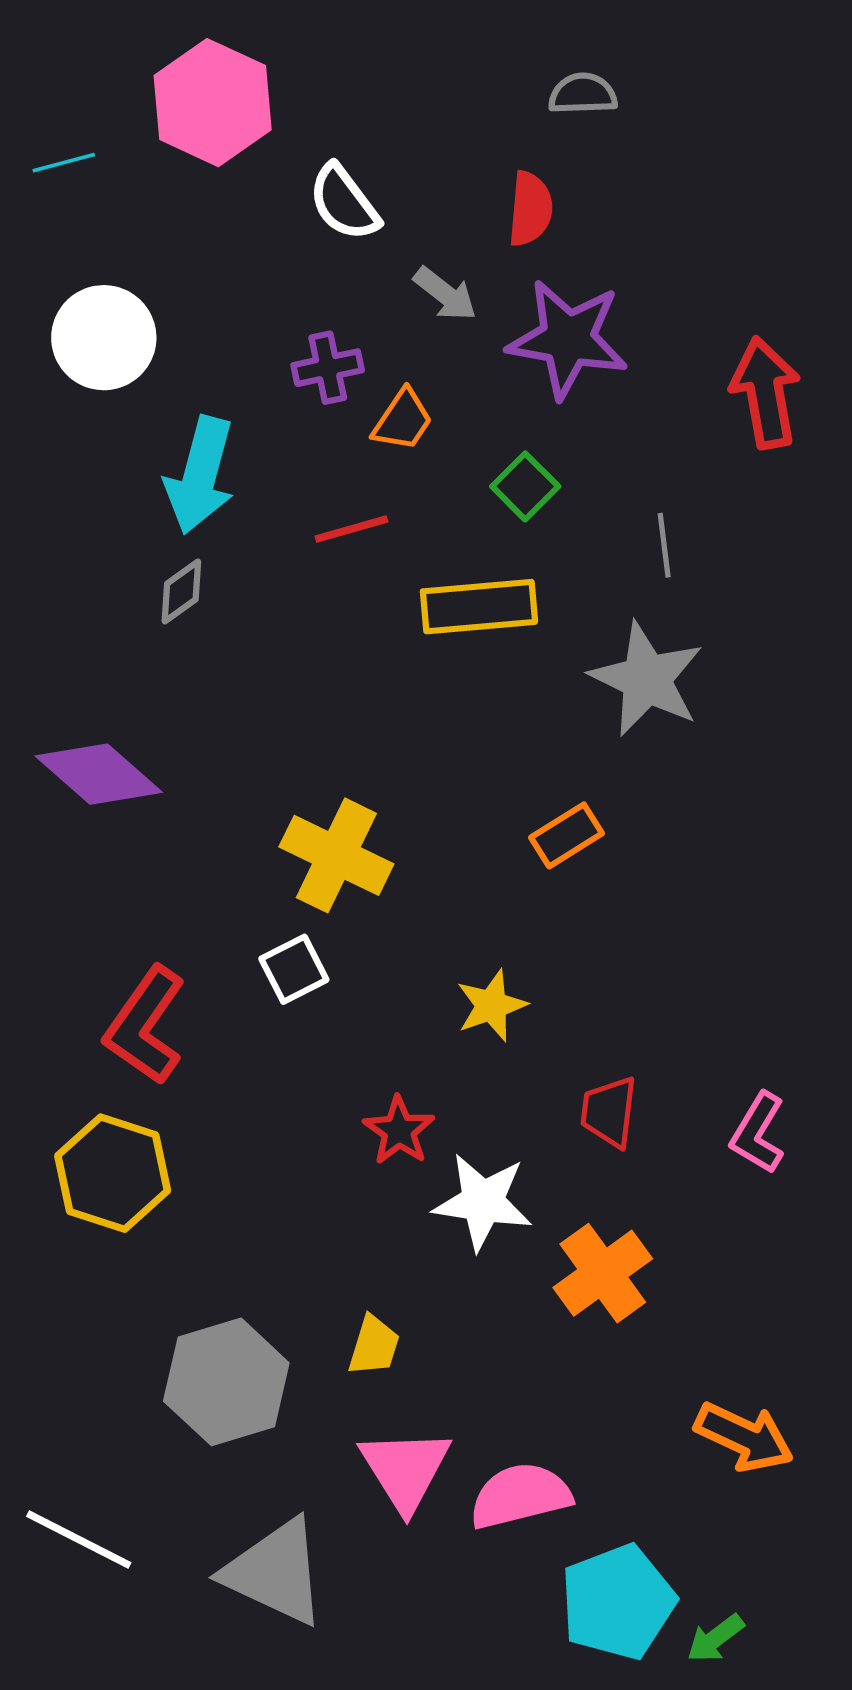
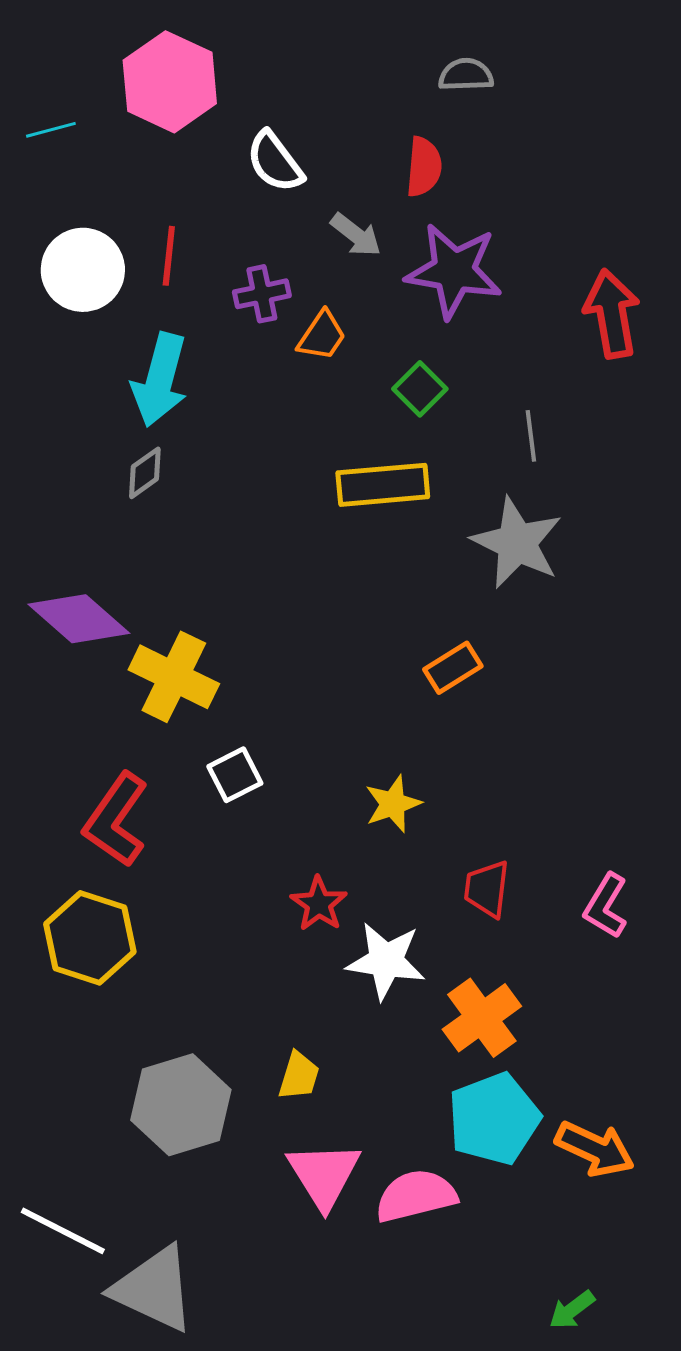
red line: (351, 529) -> (169, 256), moved, turned -68
yellow cross: (336, 855) -> (174, 677), moved
gray triangle: (275, 1572) -> (154, 1289), moved
cyan pentagon: (618, 1602) -> (494, 1119), moved

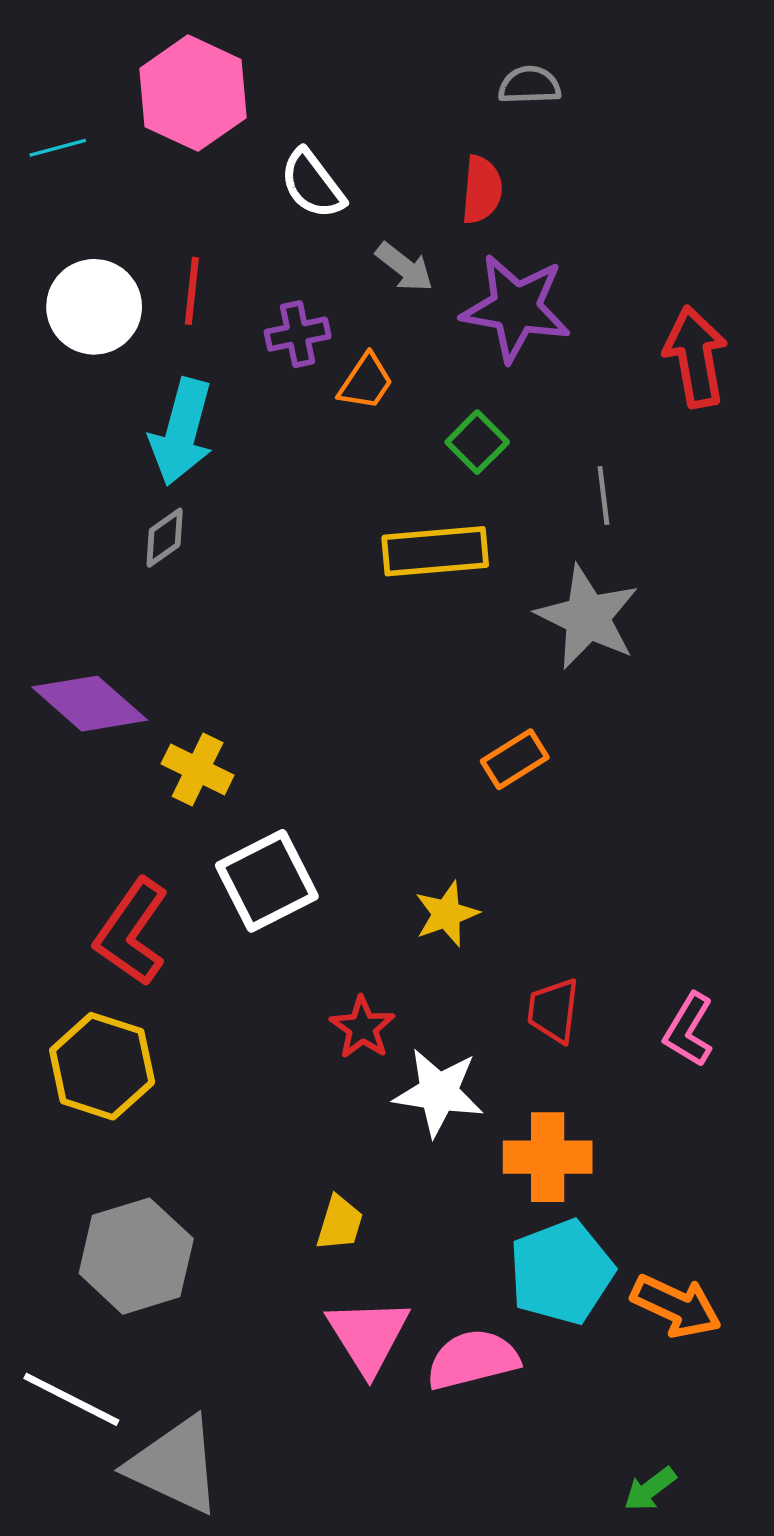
yellow cross: (174, 677) -> (198, 770), size x0.7
white square: (235, 775) -> (267, 881), size x1.6
orange cross: (482, 1018) -> (548, 1157), turned 36
gray hexagon: (181, 1105) -> (136, 1256), moved

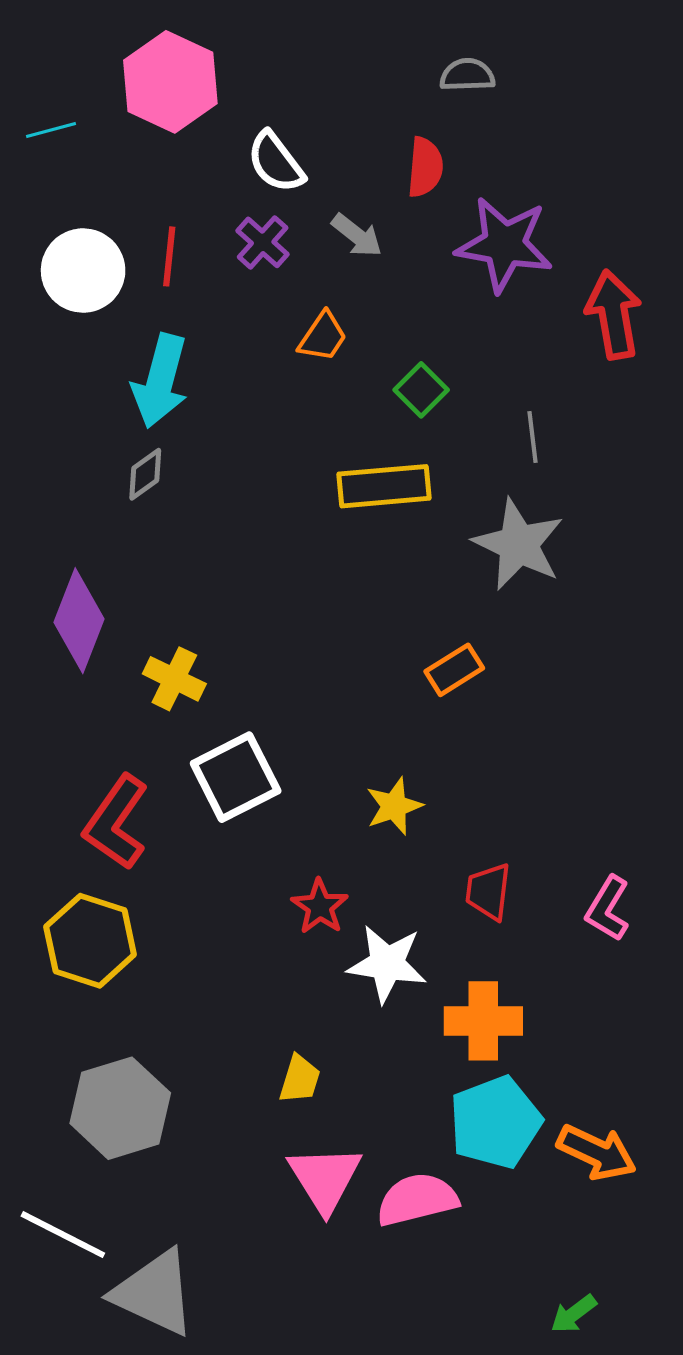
purple star: (516, 308) -> (504, 244), moved
purple cross: (298, 334) -> (263, 242), moved, turned -36
purple diamond: (90, 704) -> (79, 621), turned 70

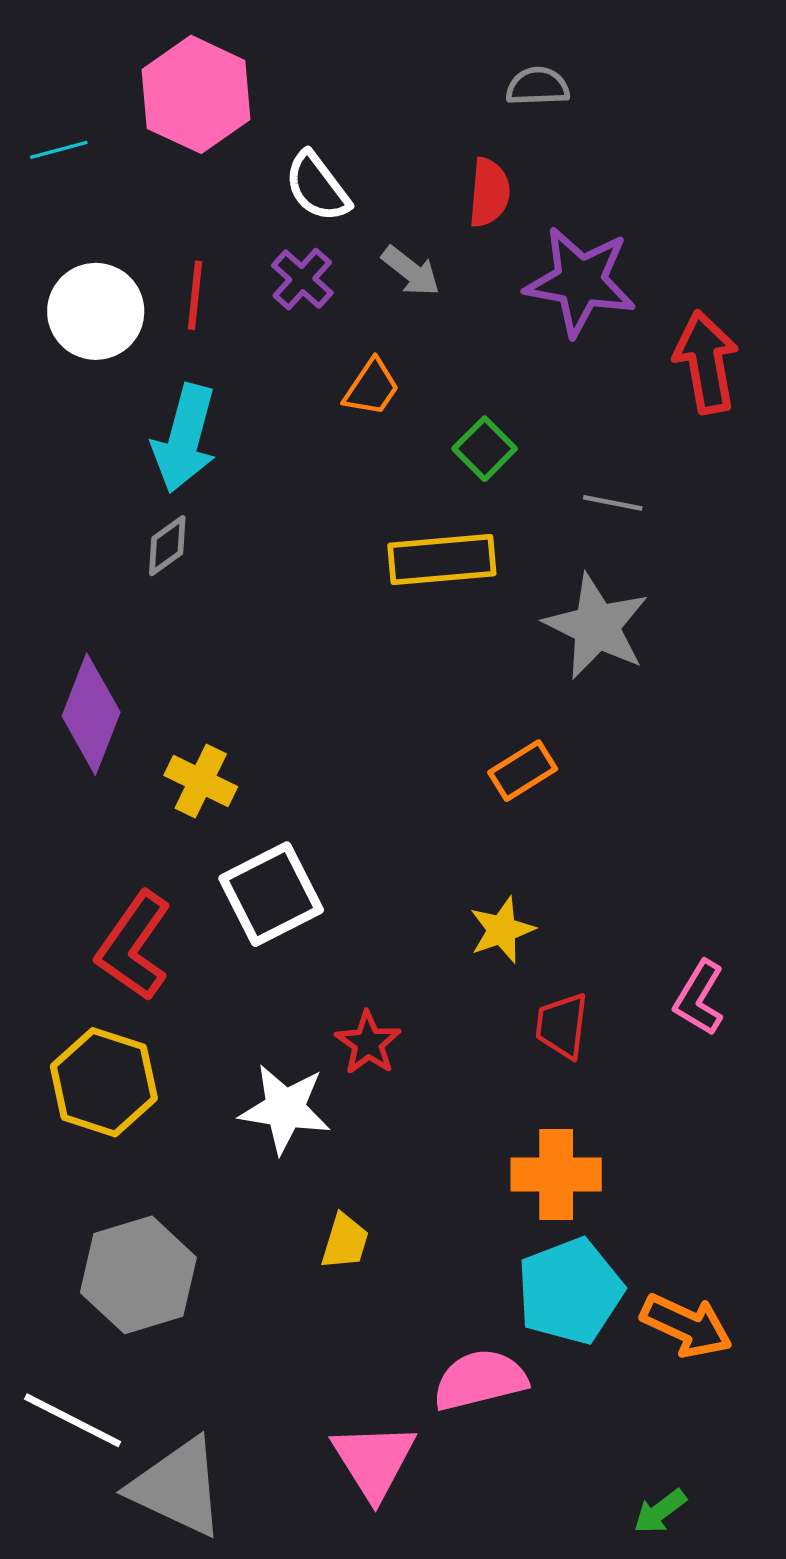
gray line: (532, 437) -> (613, 503), turned -72
yellow star: (394, 806) -> (502, 930), moved
pink L-shape: (608, 909) -> (699, 998), moved
white star: (387, 964) -> (285, 1109), moved
pink triangle: (325, 1178) -> (374, 1461), moved

